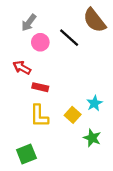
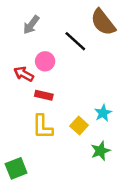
pink circle: (40, 42) -> (45, 61), moved
green star: (92, 138) -> (100, 151), turned 30
green square: (26, 154) -> (16, 168), moved

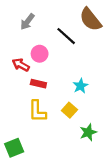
cyan star: (103, 113) -> (80, 86), moved

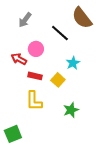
cyan star: (80, 86) -> (73, 63), moved
yellow square: (69, 110) -> (58, 80), moved
green star: (88, 132) -> (71, 110), moved

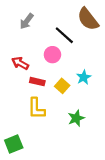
pink circle: (36, 49) -> (52, 55), moved
cyan star: (73, 63) -> (84, 77), moved

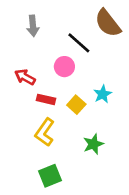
gray arrow: (27, 21) -> (33, 26), turned -42
yellow L-shape: (36, 108) -> (45, 132), turned 35
green square: (14, 144) -> (50, 176), moved

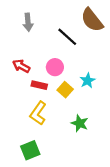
pink circle: (64, 67) -> (55, 67), moved
green star: (93, 144) -> (80, 123), turned -30
green square: (50, 176) -> (30, 150), moved

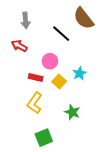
red arrow: (21, 66) -> (19, 46), moved
green square: (30, 150) -> (44, 138), moved

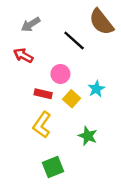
gray arrow: (25, 20) -> (31, 24), turned 63

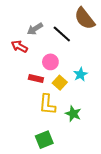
gray arrow: (31, 24) -> (35, 29), moved
yellow L-shape: (42, 125) -> (47, 104), moved, turned -30

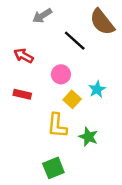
gray arrow: (35, 29) -> (42, 16), moved
red rectangle: (36, 79) -> (22, 94), moved

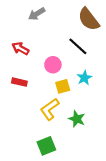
black line: (75, 41) -> (78, 46), moved
yellow square: (72, 99) -> (63, 86), turned 32
yellow L-shape: (57, 126) -> (50, 109), turned 50

